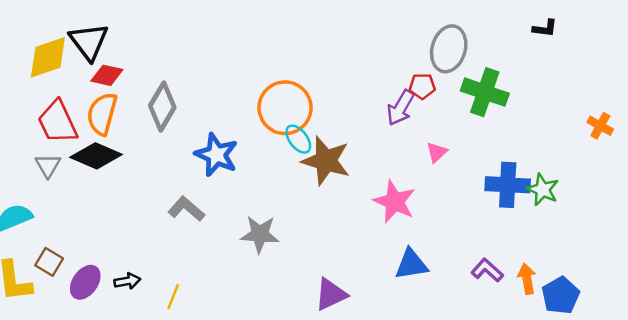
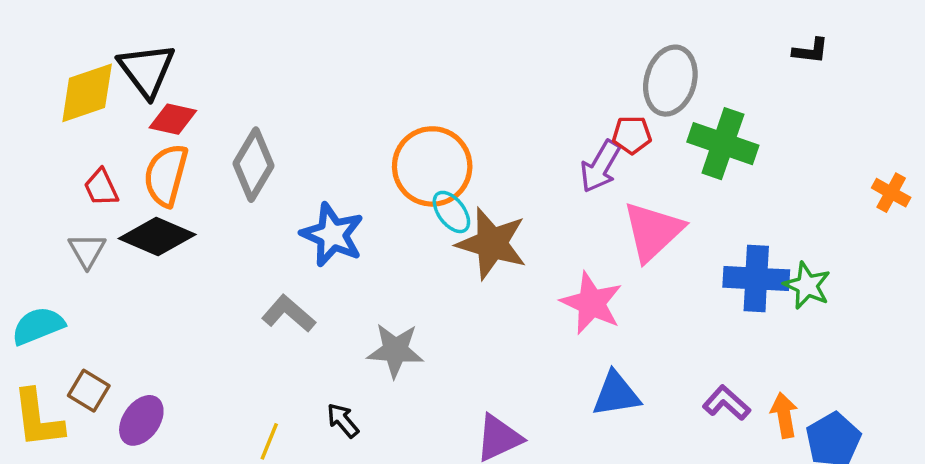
red trapezoid: (58, 122) -> (101, 187), size x0.6
pink triangle: (437, 152) -> (653, 231), size x2.0
black arrow: (127, 281) -> (343, 420), moved, turned -120

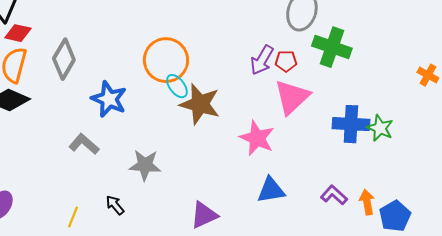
red pentagon: (632, 135) -> (286, 61), moved

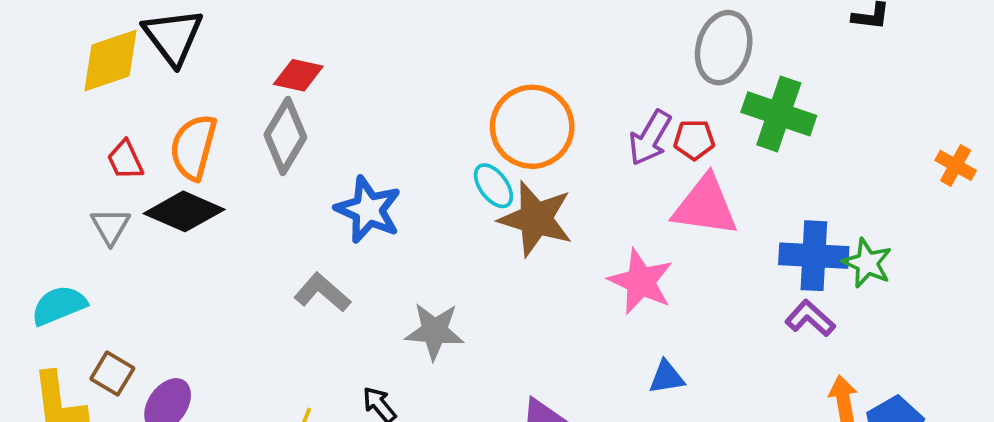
red diamond: (18, 33) -> (298, 75), moved
orange circle: (166, 60) -> (532, 127), moved
pink triangle: (292, 97) -> (705, 206), turned 51
blue triangle: (271, 190) -> (667, 377), size x0.7
purple L-shape: (334, 195) -> (810, 318), moved

